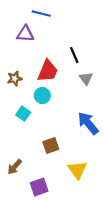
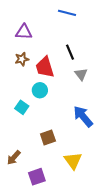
blue line: (41, 14) -> (67, 13), moved
red trapezoid: (48, 71) -> (45, 67), turned 140
brown star: (15, 78) -> (22, 59), moved

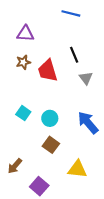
cyan circle: (40, 90) -> (50, 118), moved
brown square: (48, 137) -> (51, 145), turned -35
yellow triangle: (73, 161) -> (77, 169), turned -48
purple square: (37, 177) -> (39, 186), turned -30

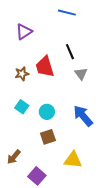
purple triangle: (25, 34) -> (24, 32), turned -36
brown star: (23, 62) -> (22, 74), moved
brown square: (51, 145) -> (48, 137), turned 35

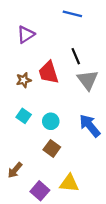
gray triangle: (81, 74) -> (88, 80), size x1.5
brown square: (48, 137) -> (52, 148), turned -35
yellow triangle: (73, 160) -> (69, 183), moved

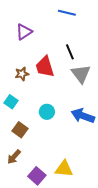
cyan square: (24, 116) -> (11, 102), moved
blue arrow: (90, 126) -> (83, 116), turned -30
brown square: (52, 148) -> (20, 130), moved

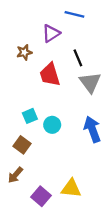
purple triangle: (24, 32) -> (51, 33), moved
brown star: (22, 74) -> (24, 52), moved
cyan square: (11, 102) -> (30, 116), moved, turned 32
blue arrow: (83, 116) -> (92, 129), turned 50

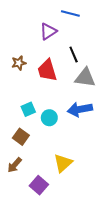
brown star: (24, 52) -> (19, 63), moved
gray triangle: (90, 82) -> (85, 78), turned -45
blue arrow: (92, 129) -> (80, 109), moved, turned -80
yellow triangle: (71, 188) -> (63, 163), moved, turned -48

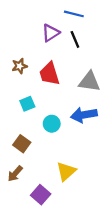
black line: (74, 55) -> (75, 39), moved
cyan square: (28, 109) -> (27, 104), moved

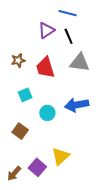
gray triangle: (89, 82) -> (80, 63), moved
brown arrow: (15, 174) -> (14, 173), moved
purple square: (41, 195) -> (37, 167), moved

